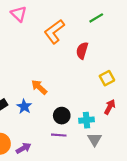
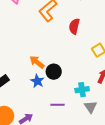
blue star: (24, 107) -> (37, 81), moved
black circle: (62, 116) -> (54, 72), moved

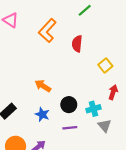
black circle: (54, 72) -> (69, 105), moved
blue star: (37, 81) -> (42, 114), moved

